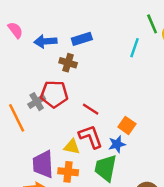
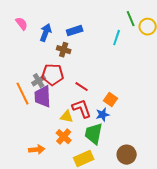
blue arrow: (45, 41) -> (46, 33), turned 114
purple trapezoid: (43, 164) -> (43, 97), moved
orange cross: (68, 172) -> (64, 137), turned 35

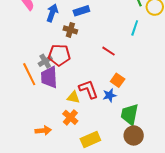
cyan line: (117, 38) -> (135, 28), moved
red line: (82, 87) -> (109, 51), moved
green trapezoid: (94, 134) -> (130, 114), moved

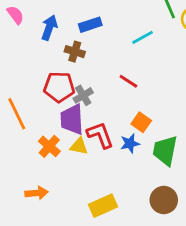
cyan line: (135, 28) -> (143, 37), moved, turned 42
gray cross: (45, 61) -> (83, 95), moved
purple trapezoid: (49, 77) -> (72, 119), moved
green trapezoid: (130, 114) -> (165, 151), moved
orange cross: (70, 117) -> (49, 146), moved

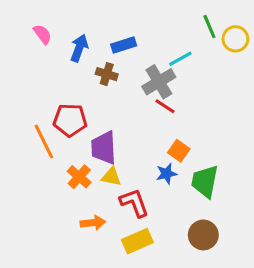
red pentagon: (59, 87) -> (70, 120), moved
gray cross: (83, 95) -> (159, 82), moved, size x1.5
red L-shape: (100, 135) -> (134, 203), moved
orange arrow: (37, 193) -> (93, 223), moved

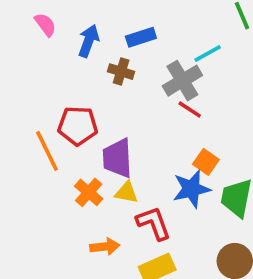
blue star: (167, 174) -> (191, 189), size x1.5

